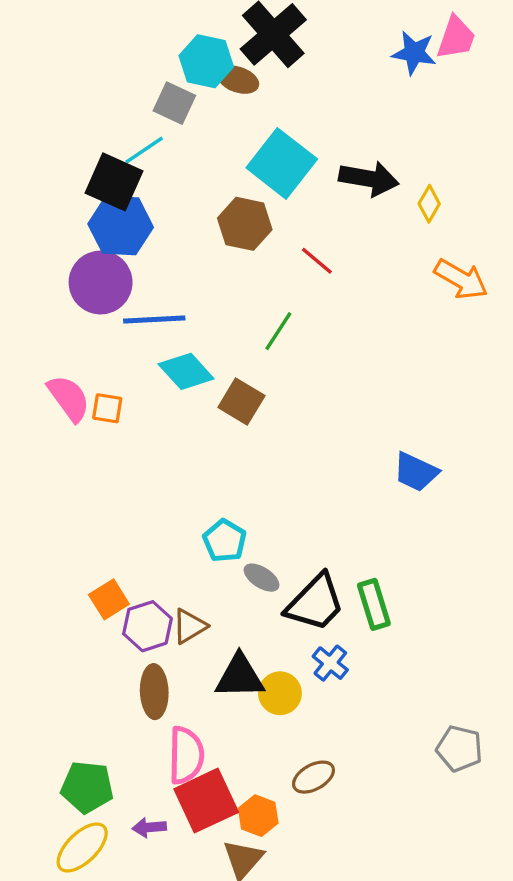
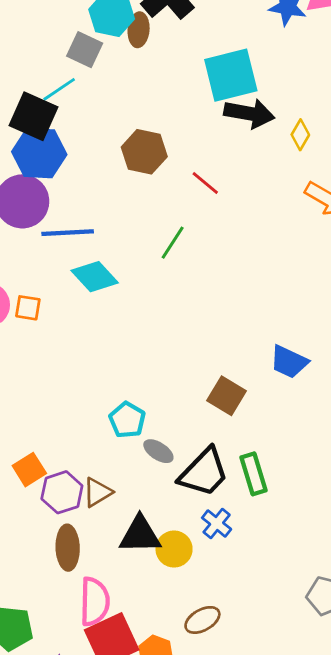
brown ellipse: (238, 80) -> (139, 30), turned 76
cyan square: (282, 163) -> (231, 75), moved, turned 38
brown square: (241, 402) -> (227, 396), moved

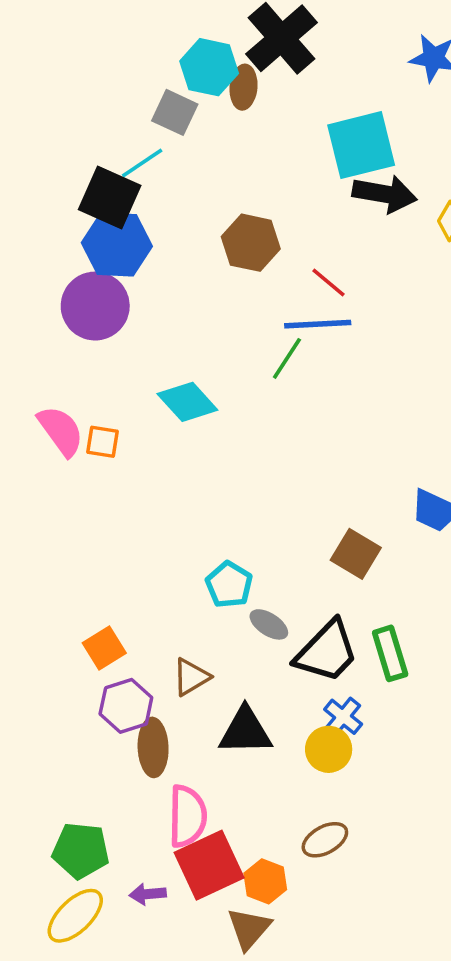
blue line: (68, 233) -> (318, 324), moved
purple hexagon: (62, 492) -> (126, 706), moved
yellow circle: (174, 549) -> (329, 749), moved

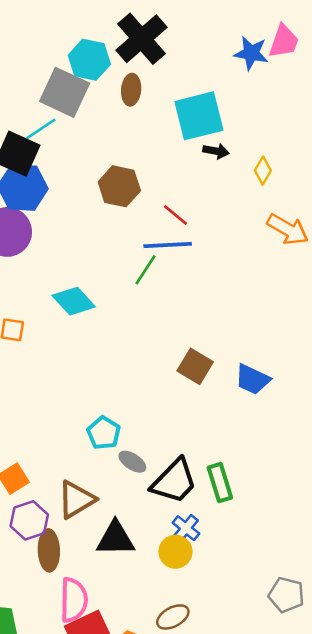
brown ellipse: (244, 87) -> (131, 90), moved
gray square: (175, 112) -> (65, 92), size x1.5
black arrow: (385, 194) -> (216, 151), size x0.6
brown square: (356, 554) -> (195, 366), moved
brown triangle: (191, 677) -> (76, 499), size x1.4

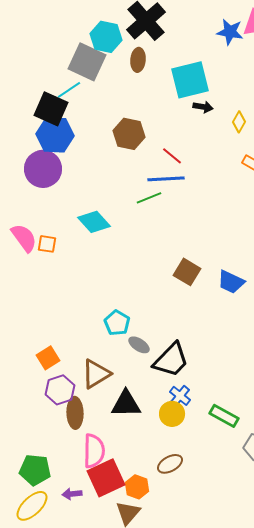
green line: (145, 270) -> (149, 198), turned 35
green rectangle: (220, 483) -> (224, 416), moved, turned -44

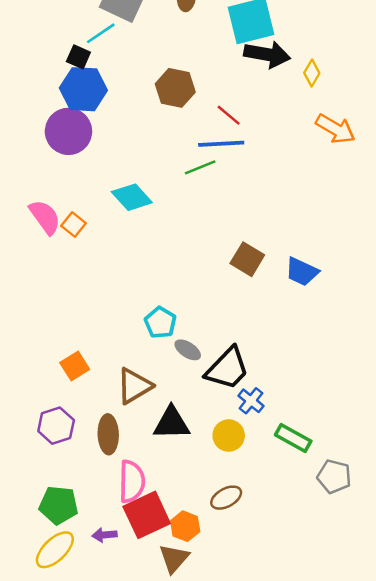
black arrow: (203, 107) -> (267, 54), size x1.8
black square: (51, 109) -> (78, 57), size x0.6
orange square: (47, 244) -> (73, 224), turned 30
purple hexagon: (60, 390) -> (56, 426), moved
blue cross: (180, 396) -> (251, 401), moved

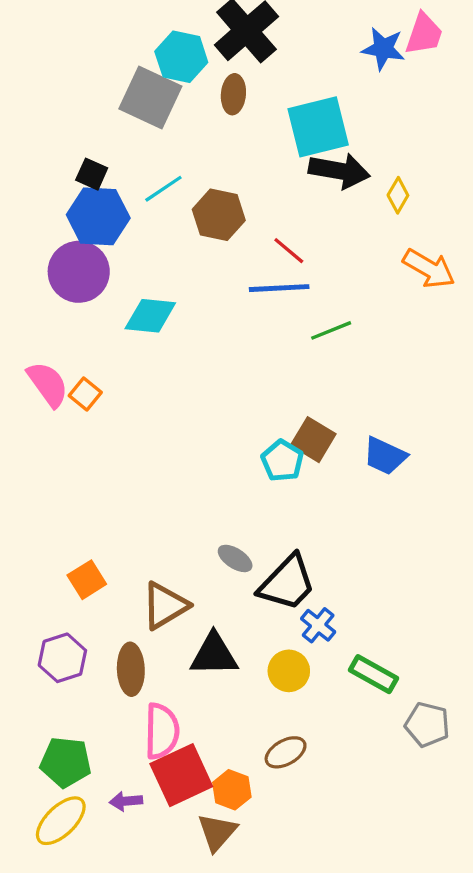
cyan line: (101, 33) -> (163, 189), moved
green line: (200, 167) -> (331, 330), moved
cyan diamond: (132, 197) -> (150, 316), moved, turned -42
cyan pentagon: (160, 323) -> (282, 461), moved

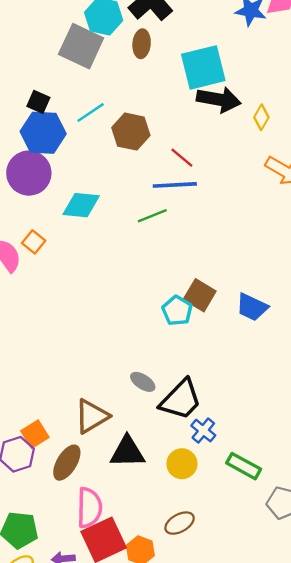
green line: (331, 330) -> (152, 216), moved
orange square: (85, 394) -> (34, 242), moved
orange square: (87, 580) -> (35, 434), moved
brown ellipse: (131, 669) -> (67, 463), turned 33

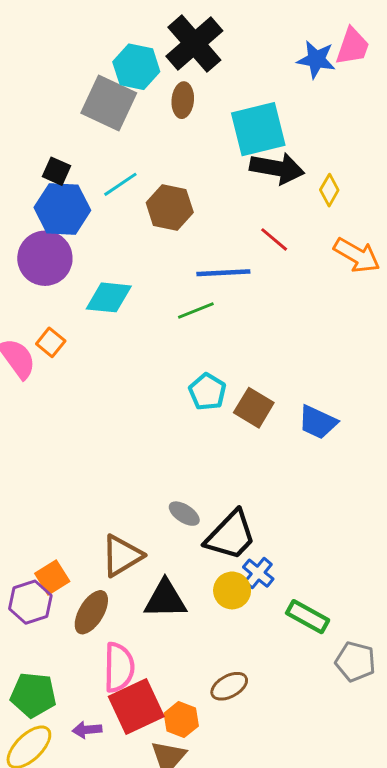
red line: (182, 158) -> (274, 239), moved
cyan pentagon: (177, 311) -> (207, 392), moved
yellow circle: (182, 464) -> (232, 590), moved

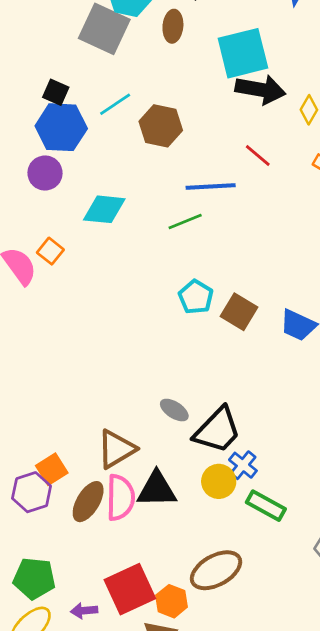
purple circle: (45, 258) -> (45, 173), size x0.7
green rectangle: (308, 617) -> (266, 506), moved
pink semicircle: (119, 667) -> (120, 498), moved
brown ellipse: (229, 686) -> (216, 570), size x1.5

